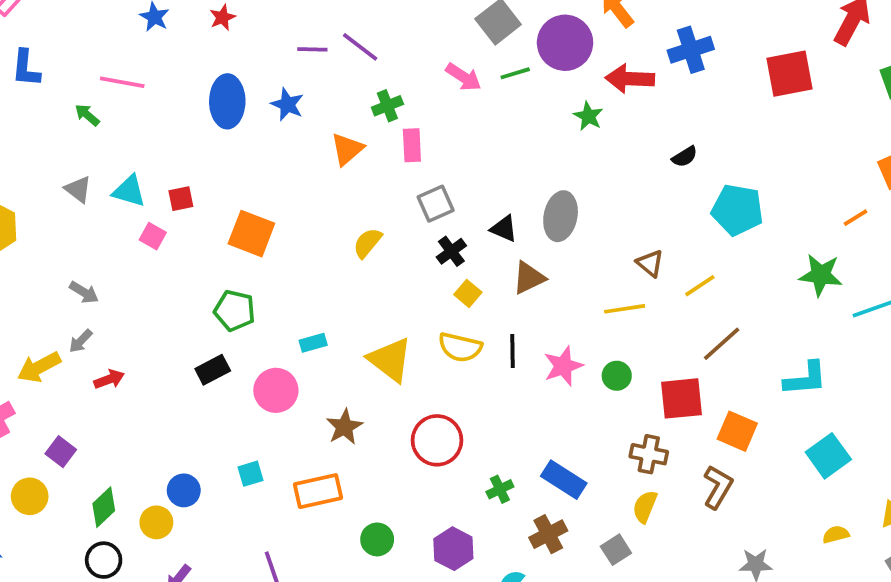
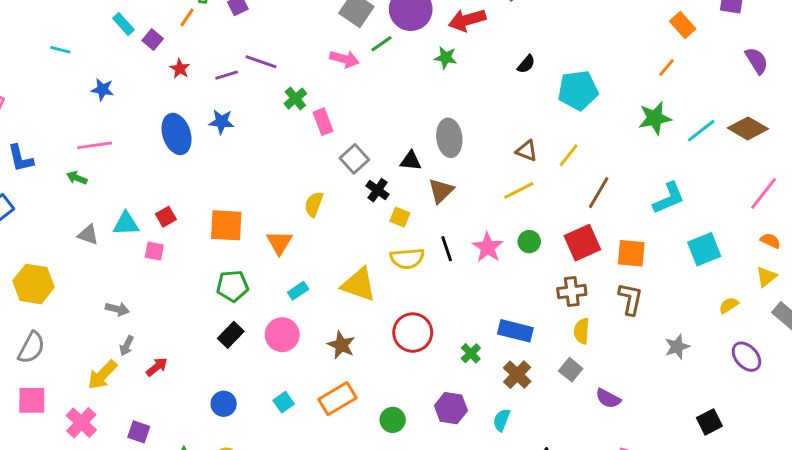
red star: (222, 17) -> (180, 69), moved
orange triangle: (347, 149) -> (279, 243), moved
cyan square: (828, 456) -> (704, 249), turned 32
blue circle: (184, 490) -> (224, 404), moved

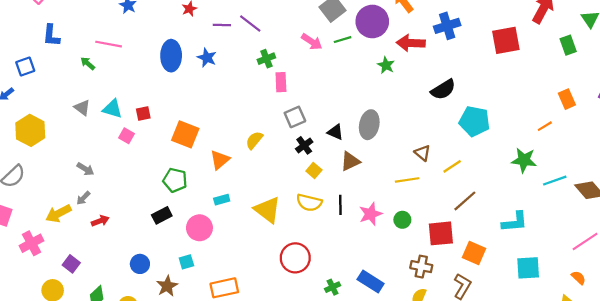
black semicircle: (526, 64) -> (443, 90), size x1.6
brown star: (341, 345) -> (167, 286), moved
cyan square: (284, 402) -> (186, 262), moved

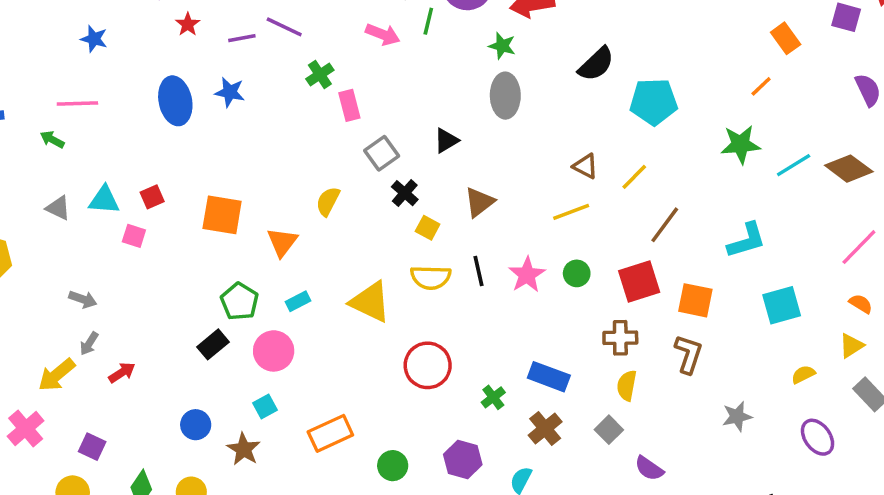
green line: (343, 40) -> (428, 21), turned -48
gray ellipse: (369, 125) -> (505, 96), moved
black triangle: (335, 132) -> (446, 141), moved, turned -42
green pentagon: (175, 180) -> (240, 301), moved, turned 30

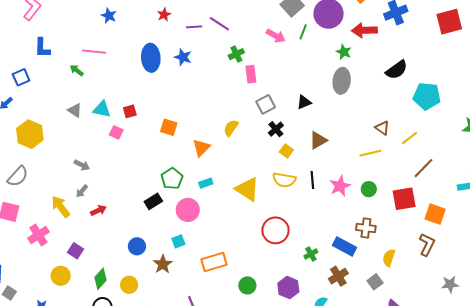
orange square: (222, 215) -> (169, 127), size x0.7
brown cross: (620, 338) -> (366, 228), moved
yellow arrow: (57, 375) -> (61, 207), turned 85

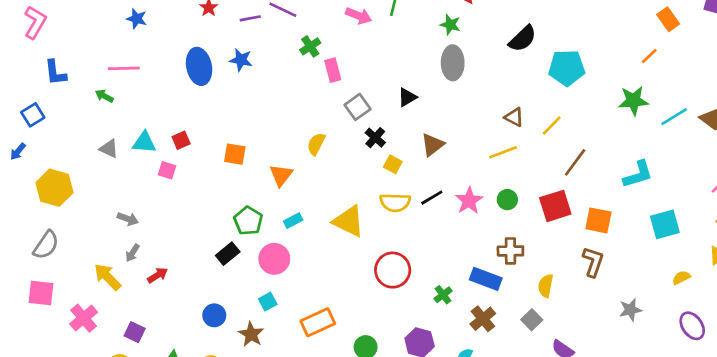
black line: (312, 180) -> (432, 198), turned 72

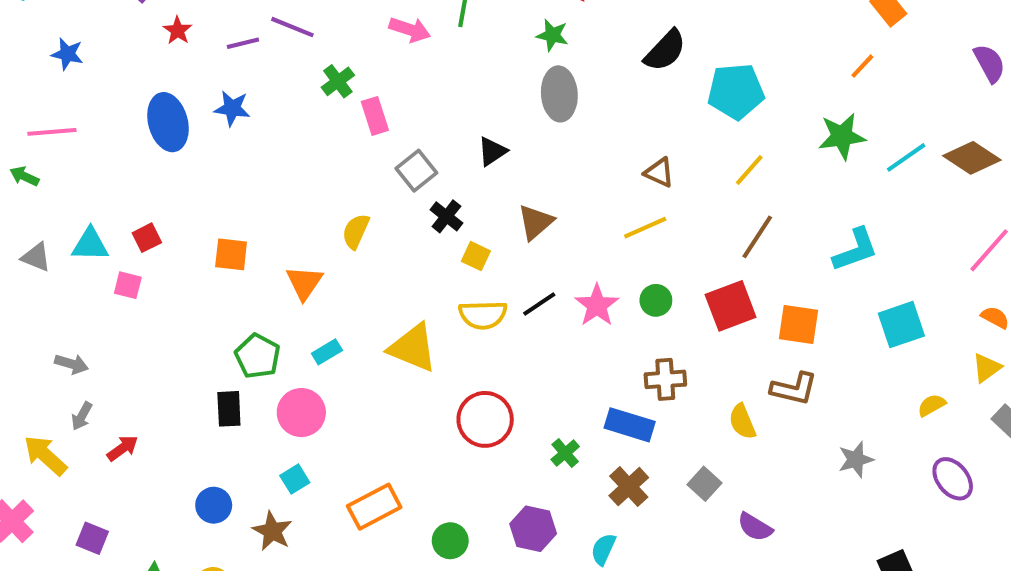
yellow line: (552, 125) -> (749, 170), moved
black rectangle: (228, 254) -> (229, 409), turned -50
brown L-shape: (593, 262) -> (794, 389), turned 88
yellow semicircle: (546, 286) -> (742, 422), moved, turned -30

